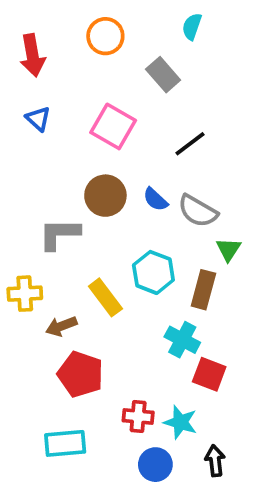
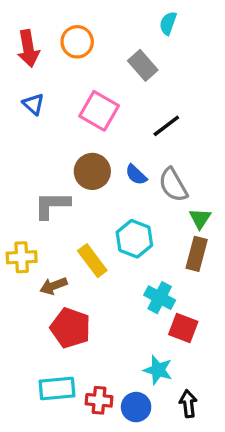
orange circle: (105, 36) -> (77, 42), moved
gray semicircle: (198, 211) -> (173, 185), turned 30
brown rectangle: (203, 290) -> (197, 254), moved
red cross: (138, 417) -> (99, 400), moved

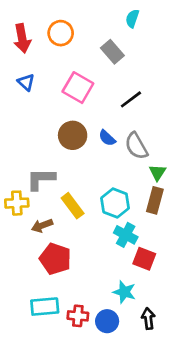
gray L-shape: (52, 205) -> (41, 179), moved
cyan hexagon: (134, 239) -> (115, 203), moved

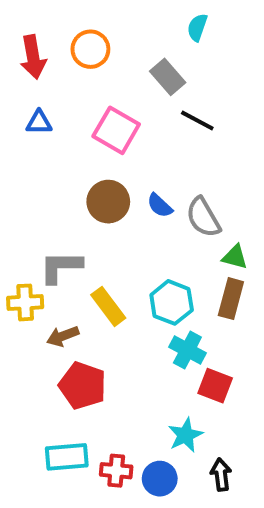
blue triangle: (26, 82) -> (39, 122), turned -42
black line: (131, 99) -> (197, 120), moved, turned 65
green triangle: (158, 172) -> (235, 257), turned -48
cyan star: (124, 292) -> (185, 435), turned 30

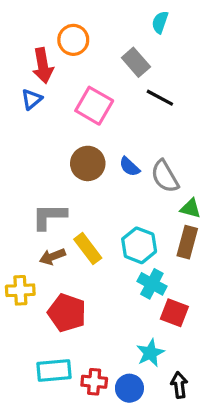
red arrow: (33, 57) -> (43, 66), moved
blue triangle: (39, 122) -> (32, 99), turned -40
yellow cross: (25, 302) -> (20, 290), moved
brown arrow: (63, 336) -> (52, 257), moved

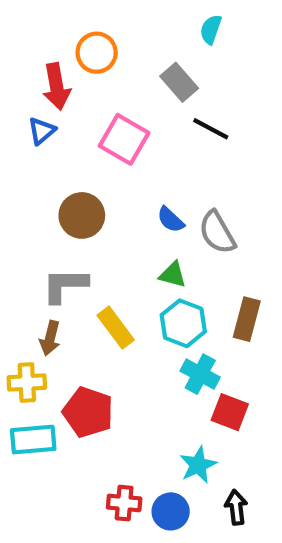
brown circle: (88, 163) -> (82, 215), moved
green triangle: (190, 208) -> (173, 275), moved
brown arrow: (52, 257) -> (50, 338), moved, turned -55
cyan rectangle: (54, 371) -> (33, 440), moved

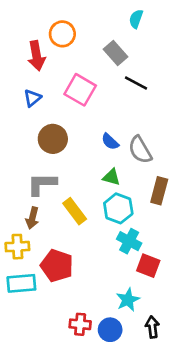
blue triangle: (42, 131) -> (32, 98), moved
brown rectangle: (247, 319) -> (159, 191), moved

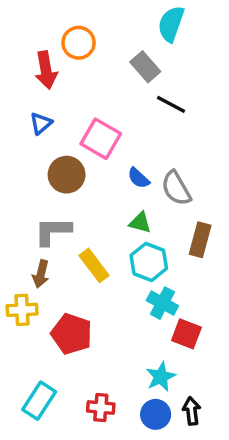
cyan semicircle: (136, 19) -> (171, 24), size x1.5
pink square: (80, 90) -> (101, 139), moved
cyan rectangle: (21, 283) -> (39, 401), moved, turned -52
blue circle: (110, 330) -> (156, 414), moved

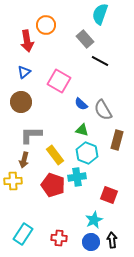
brown circle: (67, 175) -> (21, 102), moved
cyan cross: (162, 303) -> (77, 177), moved, turned -36
red pentagon: (72, 334) -> (53, 185), moved

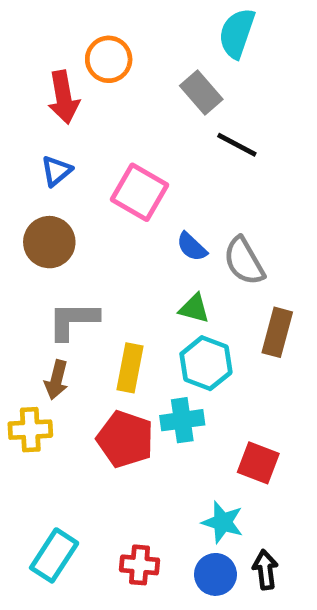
yellow rectangle: (55, 155) -> (130, 368), turned 48
cyan star: (94, 220) -> (223, 522), turned -30

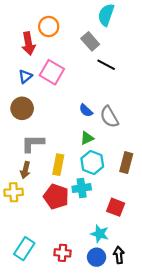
pink square: (140, 192) -> (52, 72), moved
green triangle: (194, 309) -> (87, 138), turned -40
brown rectangle: (277, 332) -> (126, 163), moved

